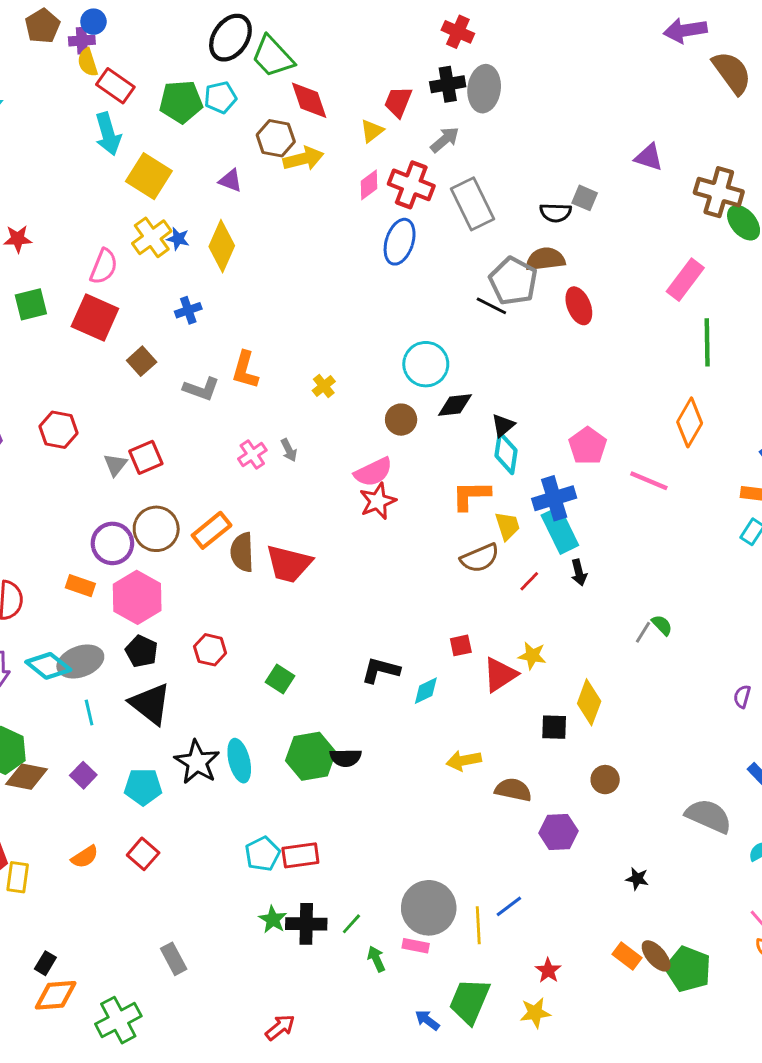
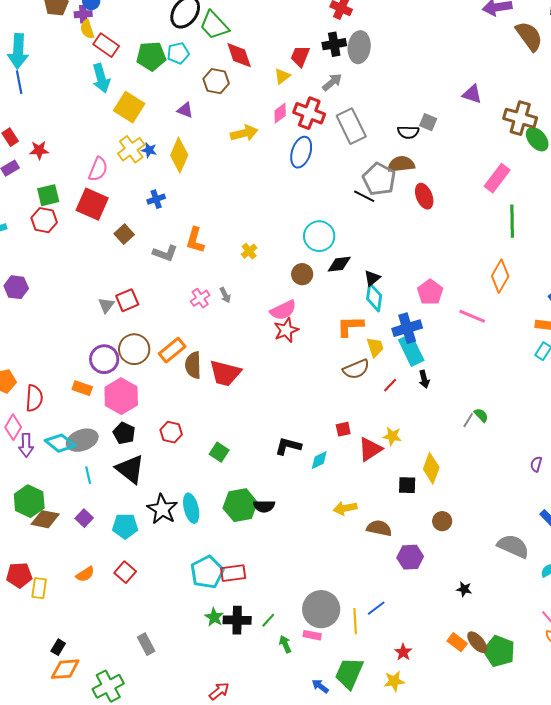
yellow arrow: (303, 159) -> (244, 133), moved
red hexagon: (58, 430) -> (44, 220), moved
cyan pentagon: (263, 854) -> (207, 572), size x1.4

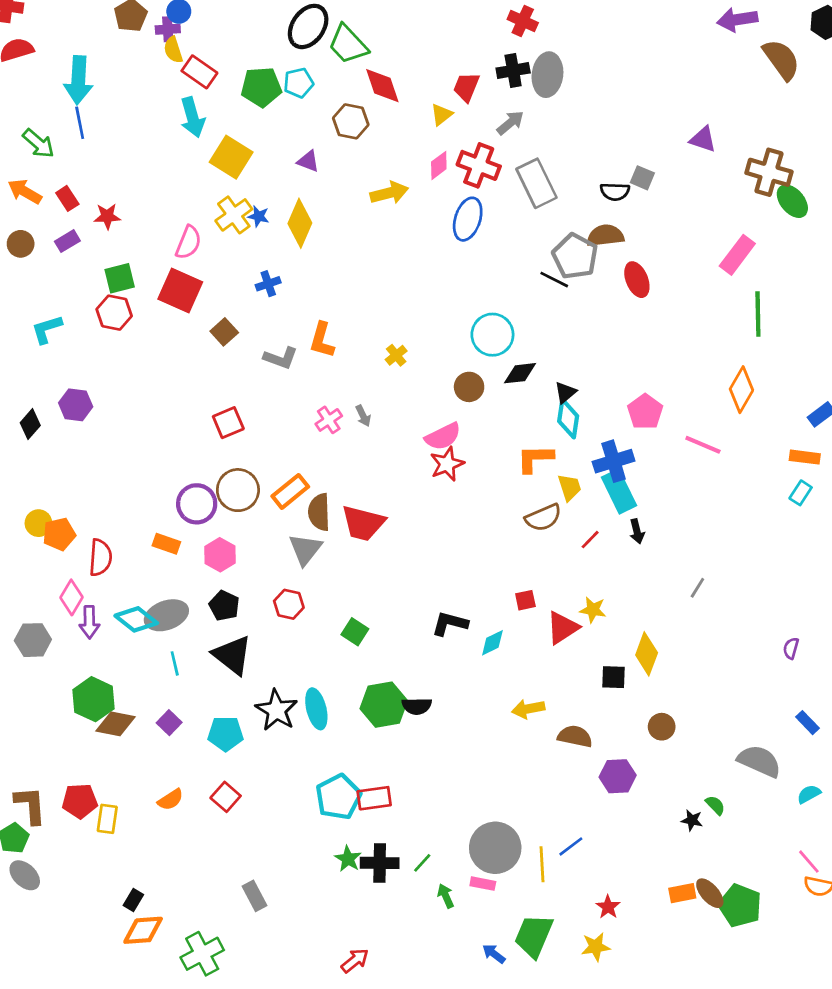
gray triangle: (106, 305) -> (305, 549), moved, size x1.5
pink hexagon: (121, 396) -> (220, 555), size x0.7
green semicircle: (481, 415) -> (715, 805), moved
orange rectangle: (457, 642) -> (682, 893), turned -48

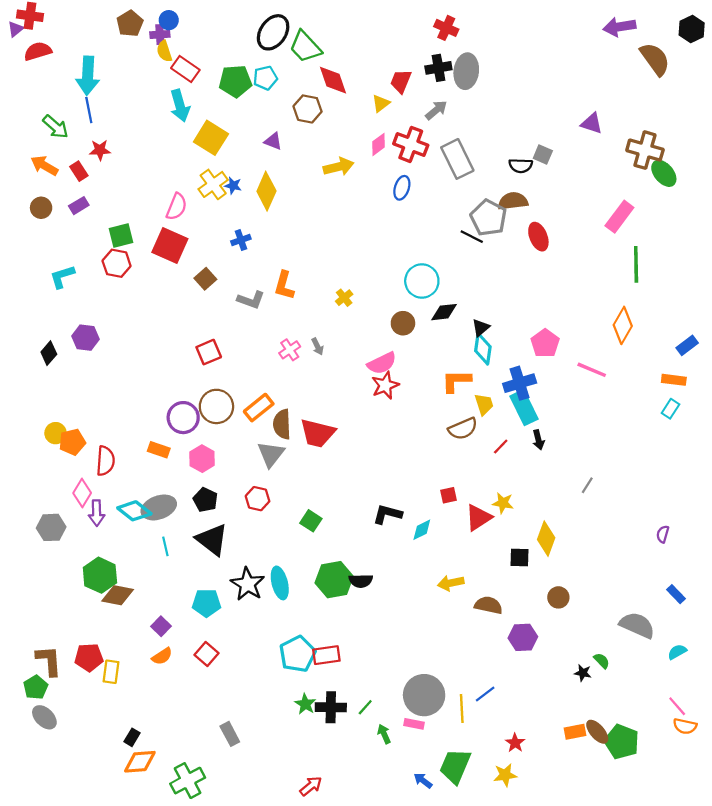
red star: (107, 216) -> (100, 150), moved
blue ellipse: (468, 219) -> (402, 188), size x0.7
purple square: (169, 723) -> (161, 626), moved

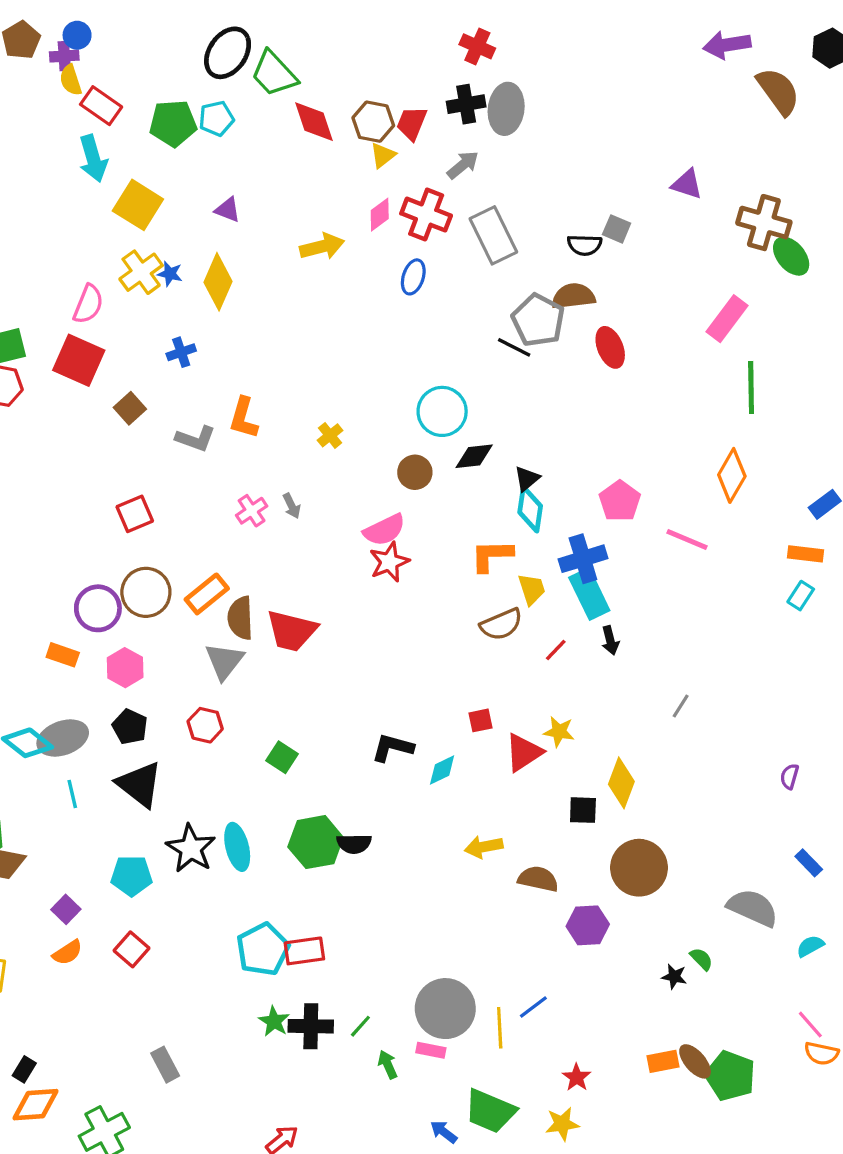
brown hexagon: (307, 109) -> (373, 122), moved
brown circle: (558, 597) -> (639, 868), size x1.8
green trapezoid: (455, 766) -> (490, 1111), turned -90

